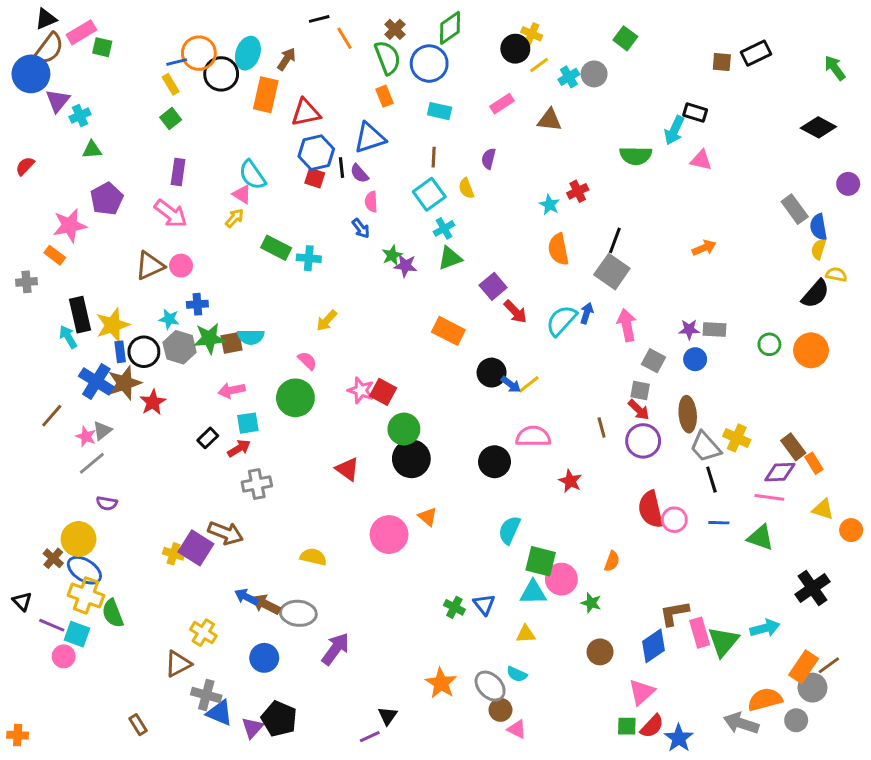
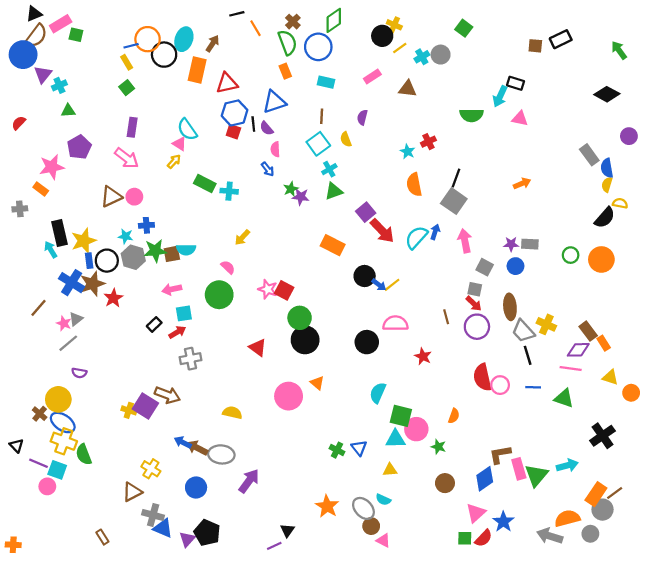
red arrow: (515, 312) -> (382, 231), size x1.4
blue star: (679, 738) -> (503, 522), moved

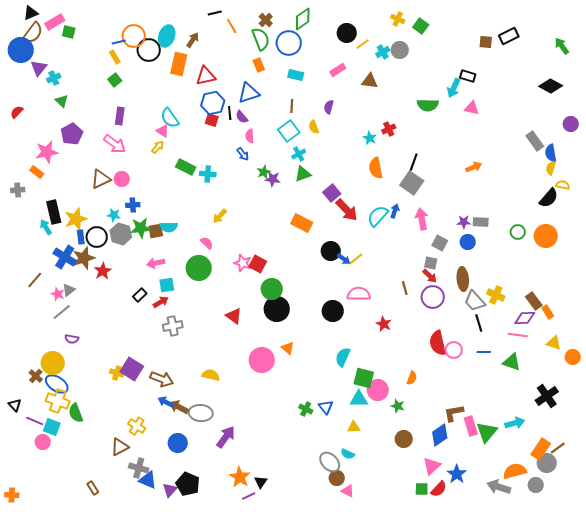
yellow cross: (394, 25) -> (398, 19), moved
green triangle: (68, 111) -> (62, 101), turned 48
brown arrow: (167, 395) -> (162, 379), moved
orange star: (327, 506) -> (240, 477), moved

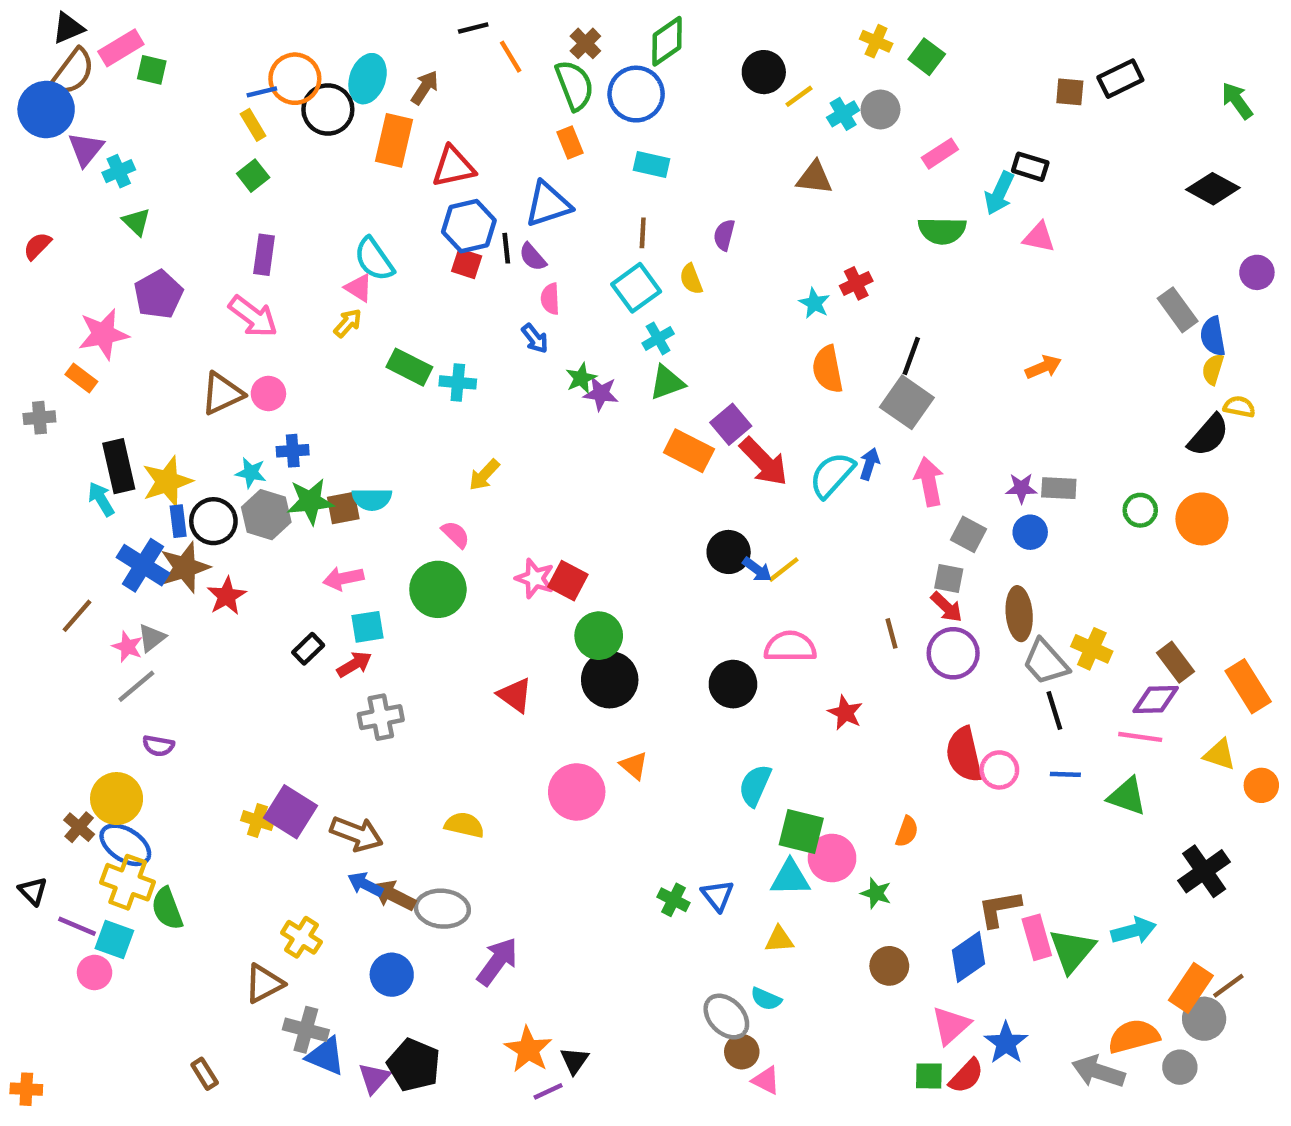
pink rectangle: (338, 70) -> (940, 154), moved
orange rectangle: (302, 223) -> (689, 451), moved
orange rectangle: (548, 312) -> (1248, 686), moved, size x1.6

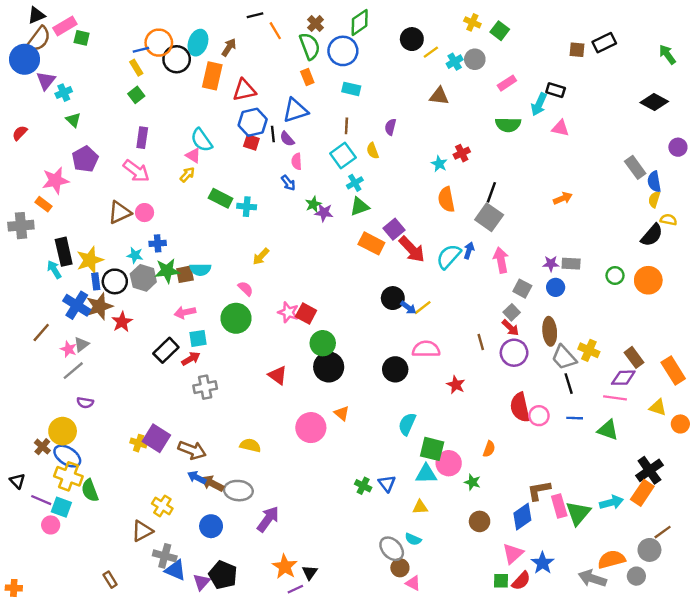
gray cross: (39, 418) -> (21, 226), size x1.5
gray square: (949, 578) -> (512, 312), turned 35
black rectangle: (308, 649) -> (166, 350), size x1.5
orange rectangle: (1191, 988) -> (642, 493), moved

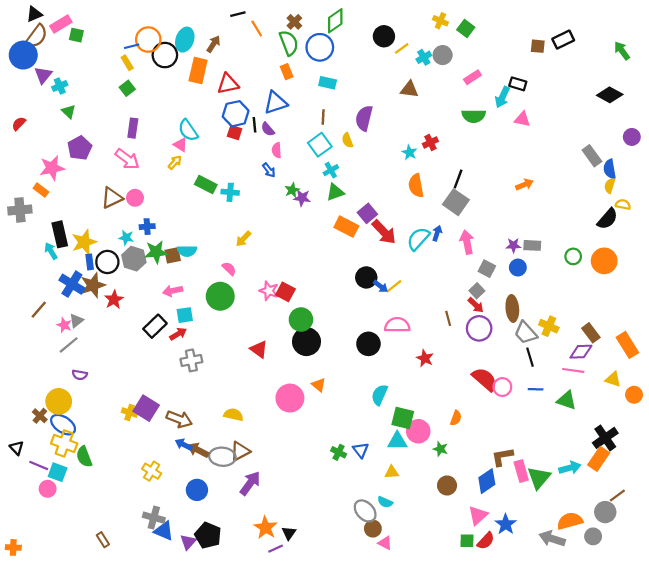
purple semicircle: (390, 127) -> (364, 118), size x1.6
red semicircle: (520, 407) -> (485, 379), turned 144
brown triangle: (142, 531) -> (240, 451), moved

